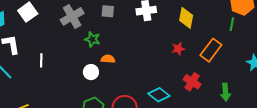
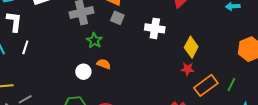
green line: (232, 24) -> (231, 85), moved
red star: (178, 49) -> (188, 69), moved
white line: (41, 60) -> (25, 47), moved

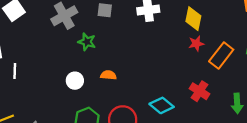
orange semicircle: (104, 64) -> (108, 75), moved
white circle: (83, 72) -> (75, 81), moved

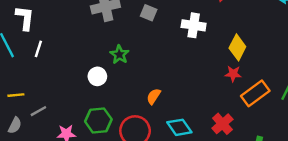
green star: (87, 42) -> (119, 55), moved
orange semicircle: (108, 75) -> (154, 96), moved, turned -77

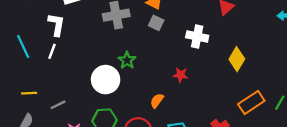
white L-shape: (25, 18) -> (56, 25), moved
red star: (233, 74) -> (181, 75), moved
white circle: (97, 76) -> (106, 80), size x1.6
gray line: (38, 111) -> (58, 105), moved

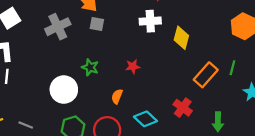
white cross: (197, 36) -> (150, 21), moved
green star: (127, 60) -> (90, 67), moved
gray line: (58, 105) -> (26, 125), turned 64

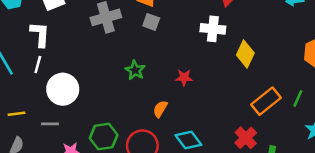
white circle: (64, 90) -> (63, 89), moved
red cross: (183, 108) -> (246, 138), moved
gray line: (26, 125) -> (50, 124), turned -32

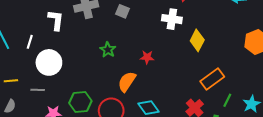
white L-shape: (40, 34) -> (56, 20), moved
green line: (298, 98) -> (227, 100), moved
orange semicircle: (160, 109) -> (127, 82), size x1.5

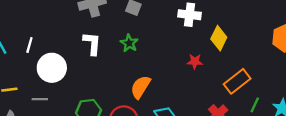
white L-shape: (56, 20) -> (92, 43), moved
green star: (108, 50) -> (129, 43), moved
red star: (147, 57) -> (195, 62), moved

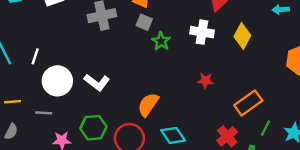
yellow diamond: (219, 38) -> (242, 36), moved
white L-shape: (92, 43) -> (97, 82), moved, turned 120
green star: (129, 43) -> (161, 41), moved

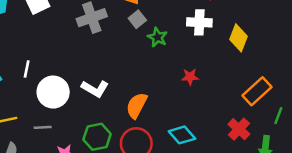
gray square: (144, 22) -> (137, 19), turned 35
yellow diamond: (242, 36) -> (239, 38), moved
red star: (205, 81) -> (190, 77), moved
orange semicircle: (148, 105) -> (137, 105), moved

